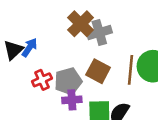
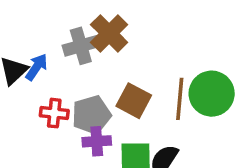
gray cross: (99, 33) -> (81, 46), moved
red cross: (42, 80) -> (54, 113), turned 30

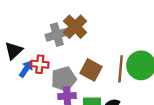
blue arrow: (37, 67) -> (26, 69), moved
red cross: (54, 113) -> (40, 64), moved

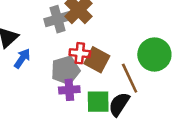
red cross: (40, 64) -> (80, 53), moved
brown line: (121, 69) -> (130, 78), moved, turned -30

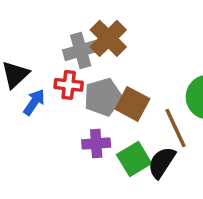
red cross: (80, 53) -> (69, 85), moved
gray pentagon: (65, 70) -> (103, 97), moved
green square: (98, 102) -> (134, 159), turned -30

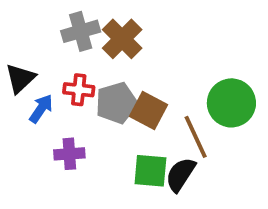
gray cross: (81, 50) -> (81, 31), moved
purple cross: (96, 144) -> (69, 154), moved
green square: (134, 159) -> (150, 171), turned 36

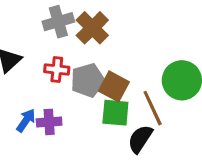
blue arrow: (41, 109) -> (26, 120), moved
green square: (150, 171) -> (115, 113), moved

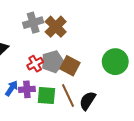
red cross: (57, 69) -> (35, 64), moved, turned -35
brown line: (153, 108) -> (68, 96), moved
green square: (115, 113) -> (46, 96), moved

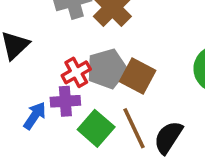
purple cross: (27, 89) -> (65, 101), moved
green square: (46, 96) -> (96, 128), turned 36

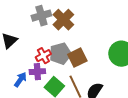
brown square: (138, 76) -> (77, 58), turned 36

